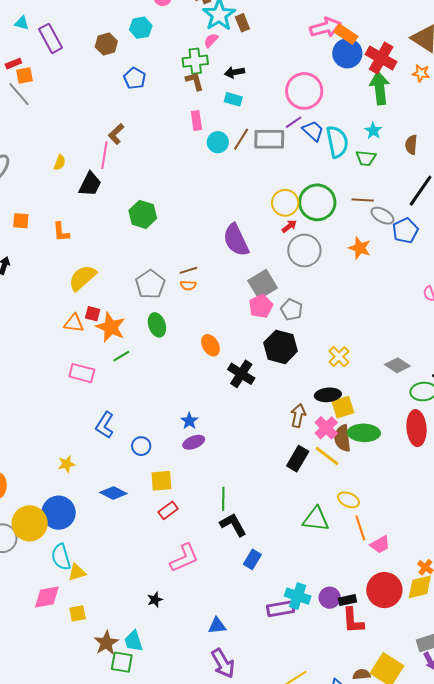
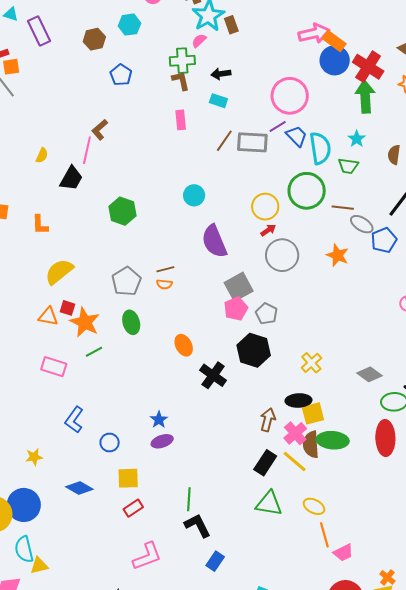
cyan circle: (218, 142) -> (194, 195), moved
green circle: (317, 202) -> (307, 191), moved
green triangle: (316, 519) -> (269, 504), moved

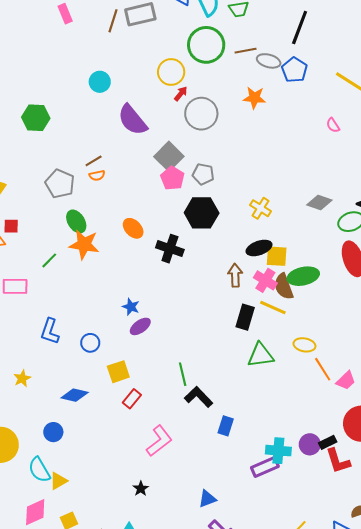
orange star: (85, 322) -> (84, 245), moved
yellow square: (313, 413) -> (277, 256), turned 35
blue circle: (24, 505) -> (53, 432), moved, size x0.6

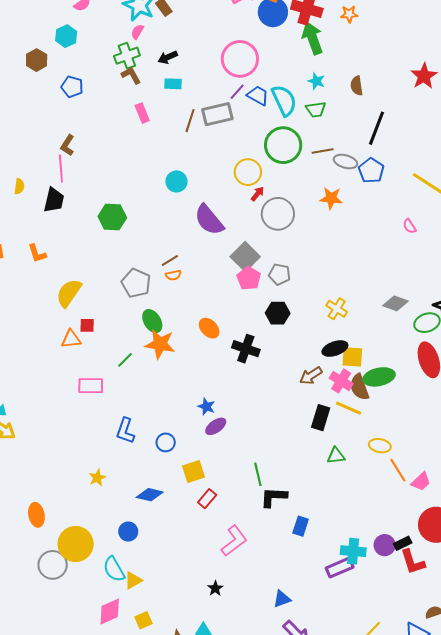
black hexagon: (202, 213) -> (278, 313), size x0.7
brown arrow: (235, 275) -> (311, 376), turned -120
green triangle: (261, 355) -> (336, 456), size x0.7
black L-shape: (199, 397) -> (274, 497), turned -44

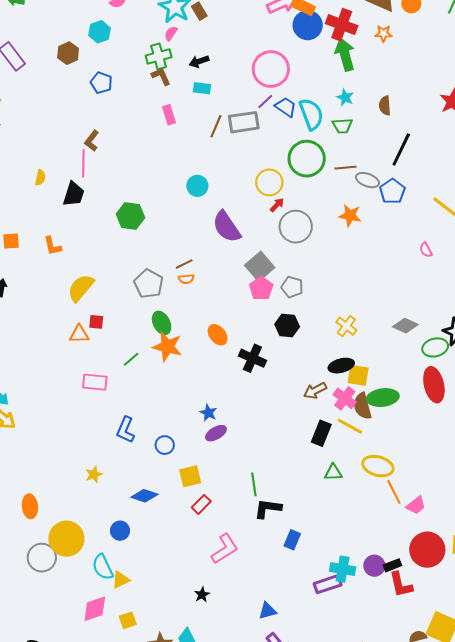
yellow ellipse: (380, 446) -> (378, 466), size x1.4

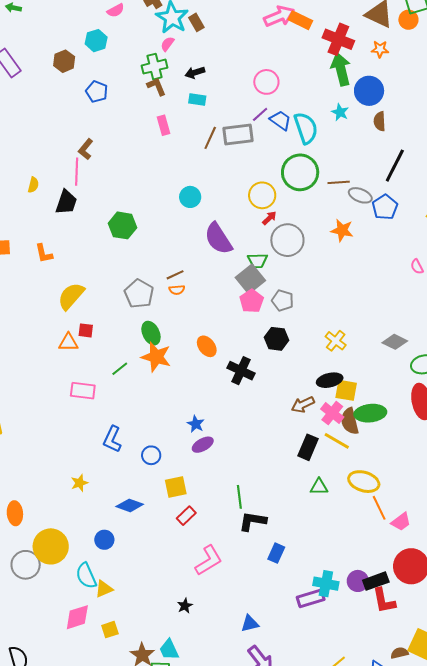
blue circle: (308, 25) -> (369, 91), moved
pink circle: (271, 69) -> (266, 82), size x0.7
green trapezoid: (342, 126) -> (257, 261), moved
black rectangle: (392, 565) -> (376, 581), size x1.4

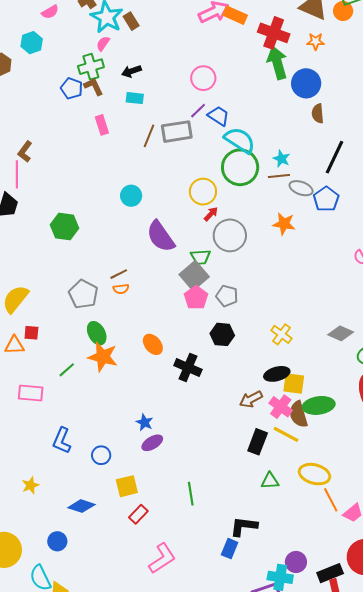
blue pentagon: (97, 92) -> (72, 88), moved
cyan star: (340, 112) -> (281, 159), moved
cyan semicircle: (306, 128) -> (240, 140), moved, turned -36
black L-shape: (253, 521) -> (244, 526), moved
purple circle: (358, 581) -> (296, 562), moved

